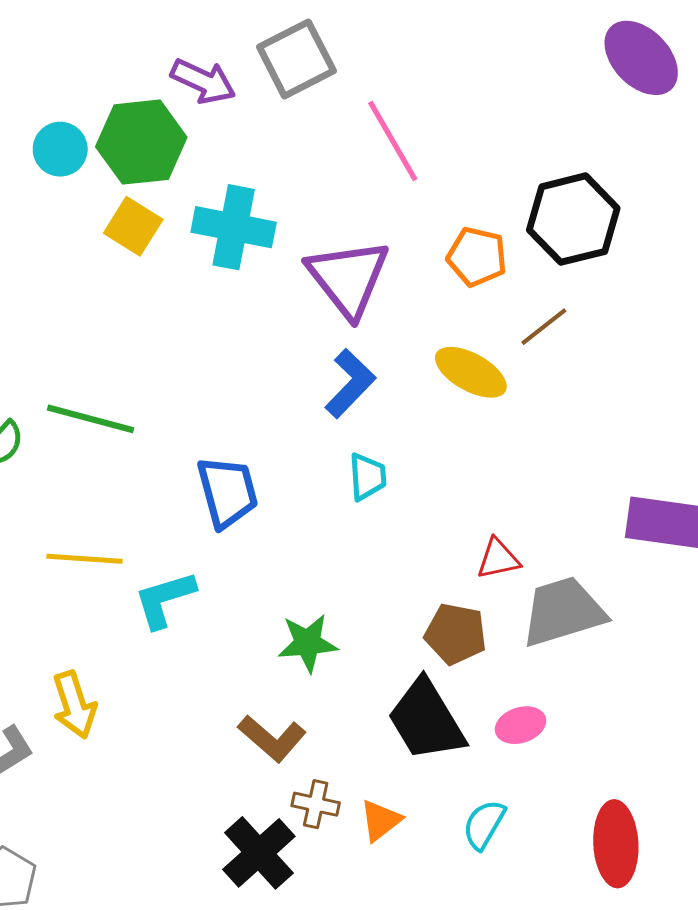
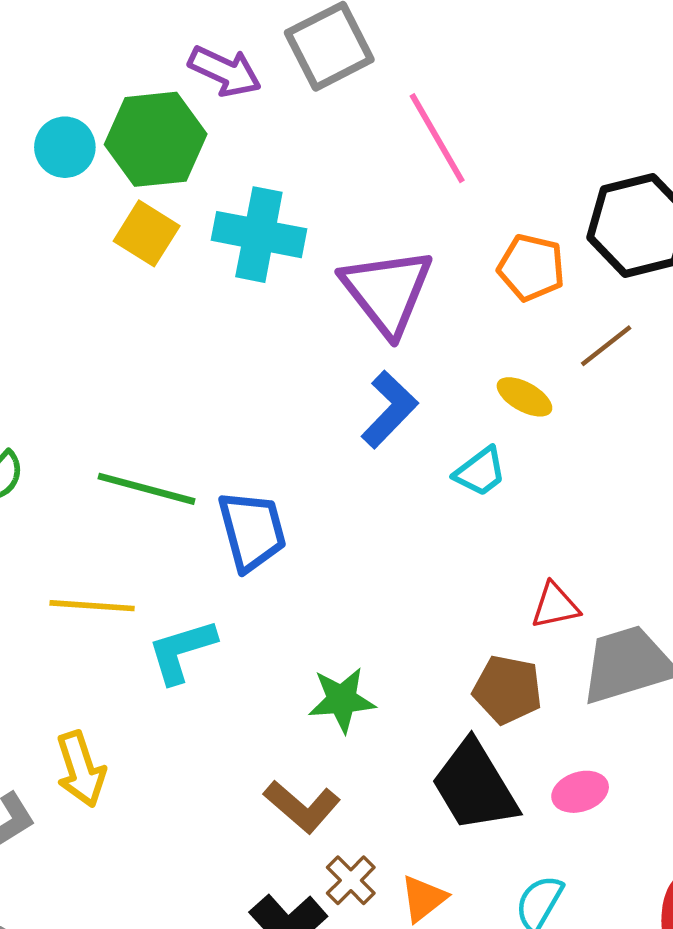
yellow ellipse: (471, 372) -> (524, 397), size x0.7
green line: (91, 419) -> (147, 489), moved
cyan trapezoid: (367, 477) -> (480, 472), moved, turned 57
brown cross: (316, 804) -> (351, 880), turned 33

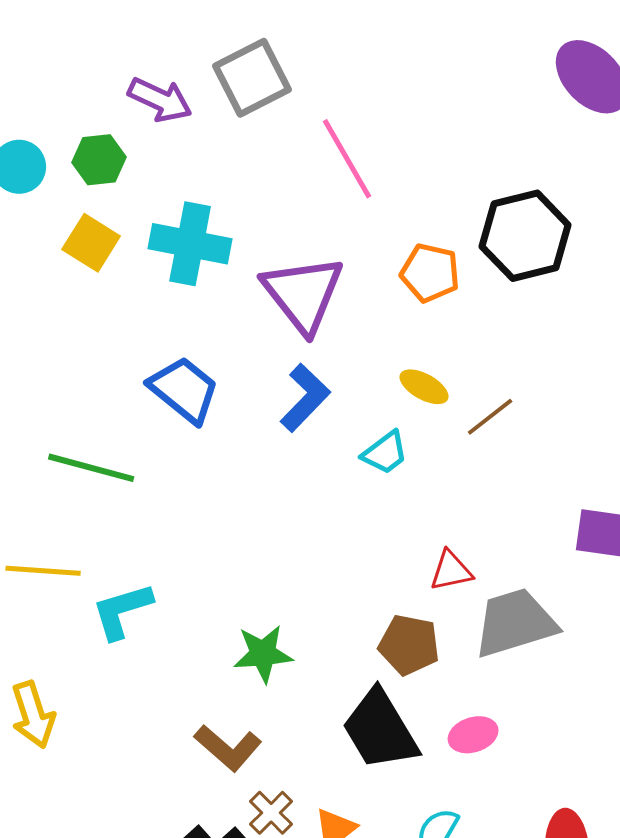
green hexagon: (156, 139) -> (99, 160), size x0.6
brown line: (606, 346) -> (490, 417), moved
blue trapezoid: (252, 531) -> (184, 390), moved, turned -36

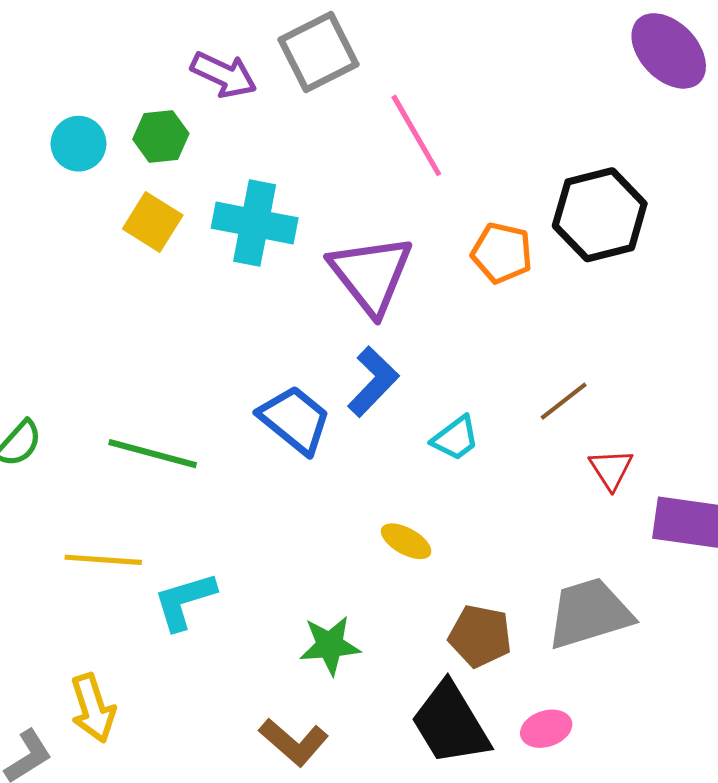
yellow ellipse: (424, 387) -> (406, 541), moved
blue trapezoid: (184, 390) -> (295, 420), moved
red triangle: (451, 571) -> (611, 469), moved, turned -51

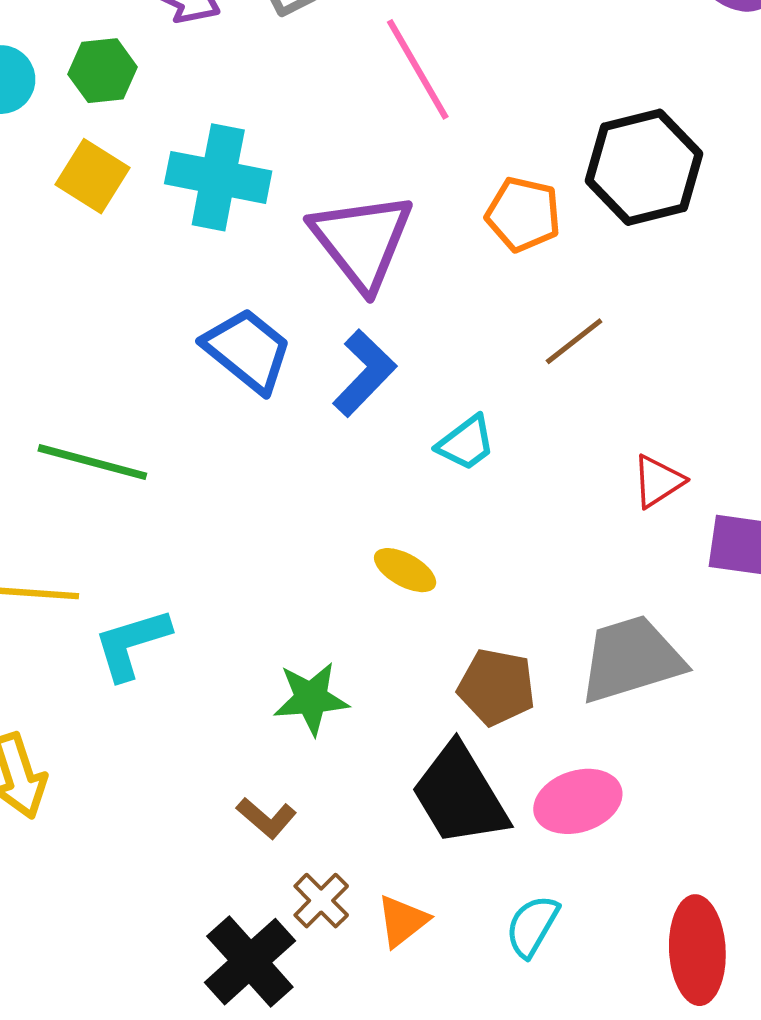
brown line: (564, 401) -> (574, 341), moved
blue trapezoid: (295, 420) -> (247, 350), moved
red triangle: (611, 469) -> (658, 481), turned 30
pink ellipse: (546, 729) -> (578, 801), size x1.4
brown L-shape: (294, 742) -> (267, 818), size x0.7

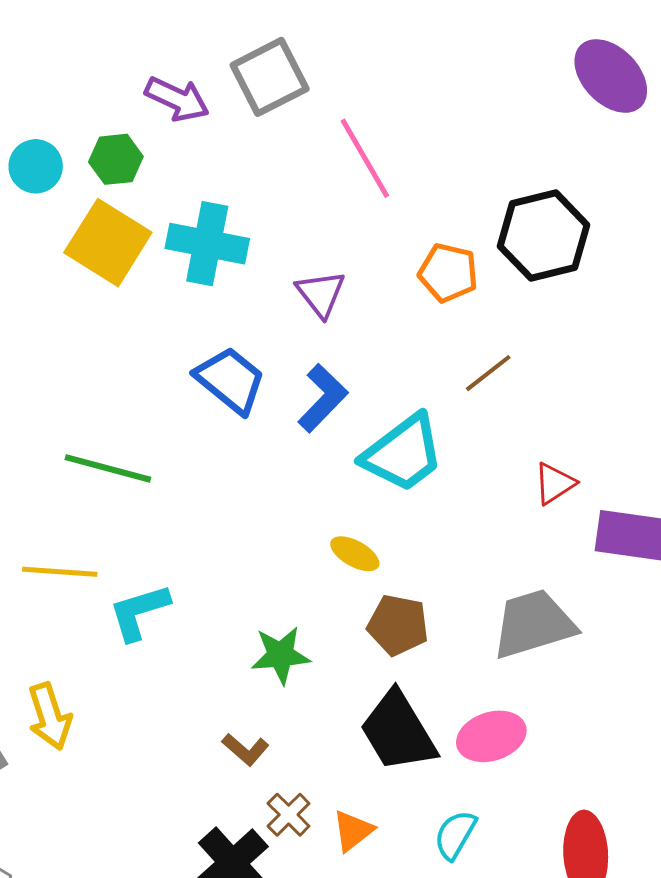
yellow square: (92, 176) -> (108, 243), size x1.5
purple triangle: (362, 241) -> (321, 294), size x0.6
cyan trapezoid: (466, 443) -> (403, 453), size x1.8
brown pentagon: (497, 687) -> (398, 625), moved

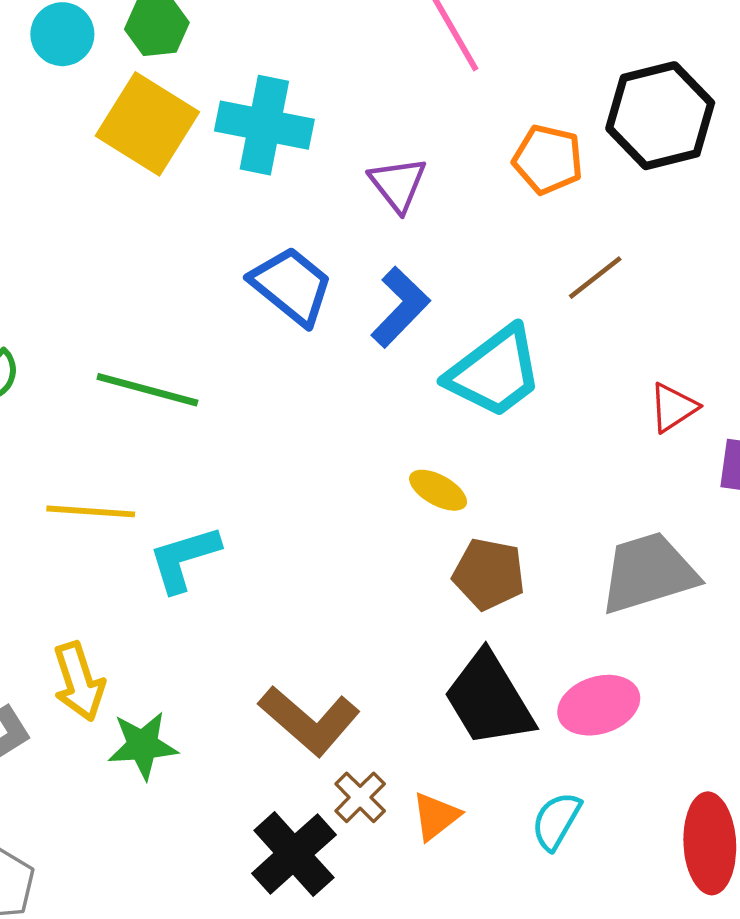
green star: (281, 655) -> (143, 745), moved
brown L-shape: (245, 749) -> (309, 721), size x1.8

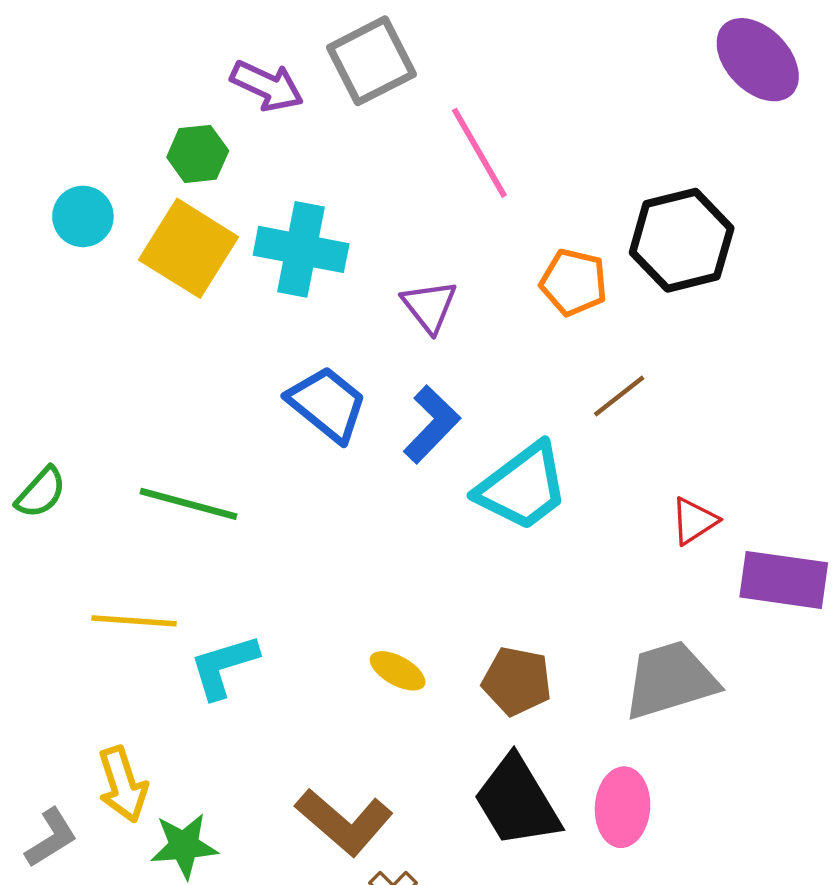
cyan circle: (62, 34) -> (83, 216), moved
yellow ellipse: (438, 490) -> (398, 671), moved
pink ellipse: (599, 705) -> (623, 807), turned -68

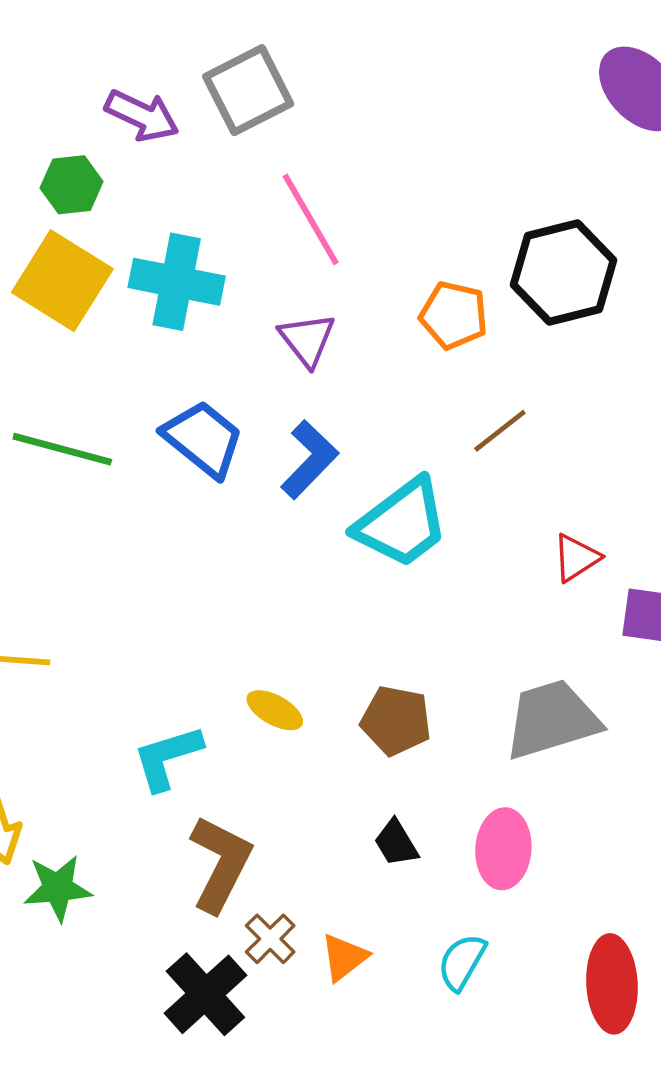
pink line: (479, 153) -> (311, 219), moved
green line: (189, 504) -> (62, 449), moved
cyan L-shape: (224, 666) -> (167, 758), moved
black trapezoid: (517, 801) -> (396, 843), size x0.5
brown L-shape: (344, 822) -> (220, 864), turned -104

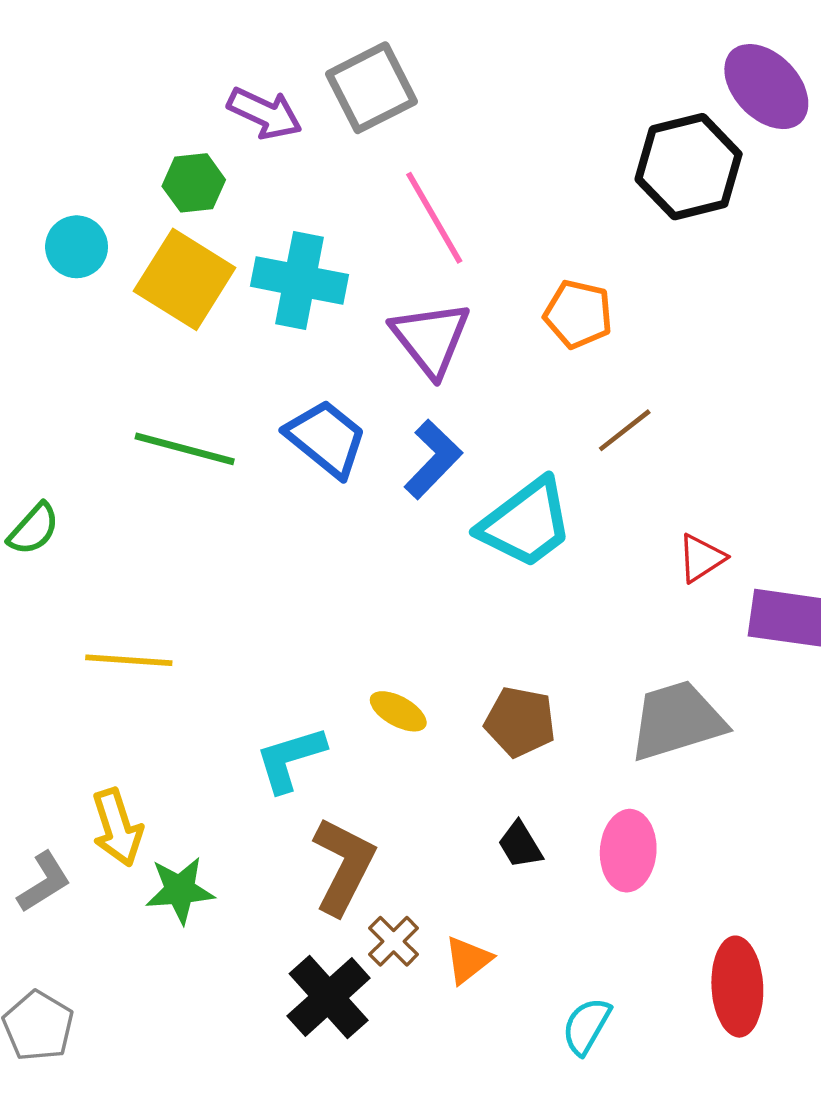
black hexagon: (563, 273) -> (689, 167), moved
purple triangle: (307, 340) -> (431, 339), size x1.4
cyan semicircle: (462, 962) -> (586, 1026), moved

